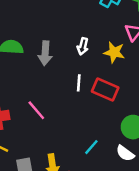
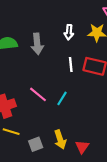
cyan line: (91, 147) -> (62, 98), moved

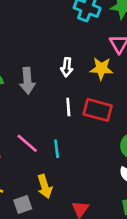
cyan line: (62, 98) -> (57, 149), turned -40
yellow arrow: (60, 140) -> (45, 186), moved

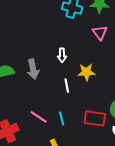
yellow star: (101, 69) -> (86, 72), moved
red rectangle: (98, 110) -> (95, 118), moved

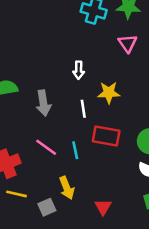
gray arrow: (33, 69) -> (43, 103), moved
red rectangle: (95, 118) -> (106, 136), moved

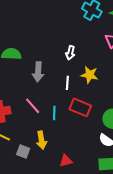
gray square: (47, 207) -> (23, 152), turned 32
red triangle: (103, 207) -> (66, 161), turned 32

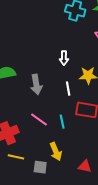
red triangle: (66, 161) -> (85, 166), turned 40

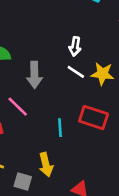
white line: (68, 89) -> (76, 72), moved, turned -56
pink line: (39, 120) -> (18, 107), moved

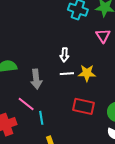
white line: (76, 72) -> (67, 74), turned -32
cyan line: (60, 128) -> (41, 118), moved

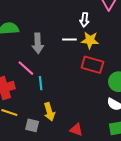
white arrow: (64, 55) -> (84, 20), moved
red rectangle: (83, 106) -> (92, 65), moved

